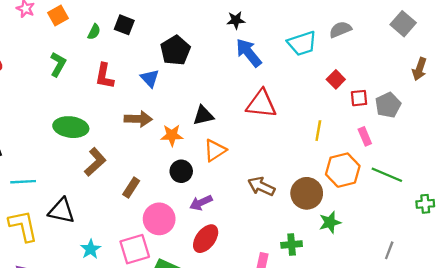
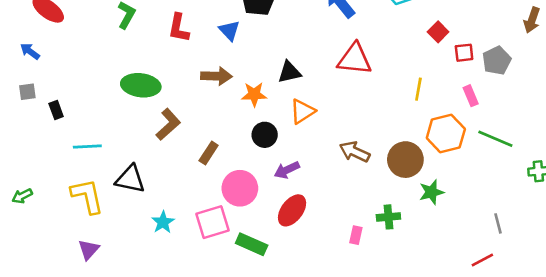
gray line: (389, 250) -> (498, 223), turned -36

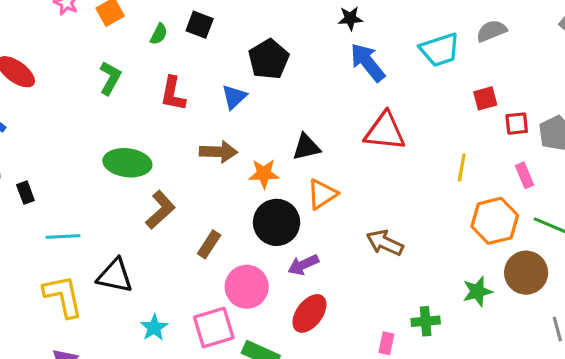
blue triangle: (229, 30) -> (234, 97), turned 30
red square: (438, 32) -> (485, 98), turned 30
black circle: (265, 135) -> (277, 222), size x1.5
brown circle: (405, 160) -> (526, 273), moved

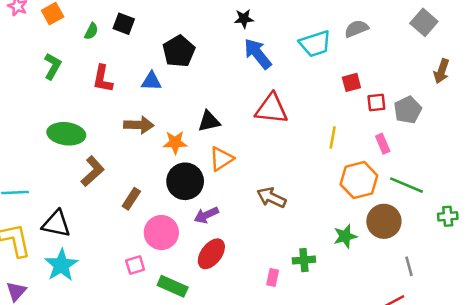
blue triangle: (234, 97) -> (151, 81), turned 45
cyan star: (154, 328) -> (61, 265), moved, size x1.5
pink square: (214, 328) -> (135, 265), size x0.6

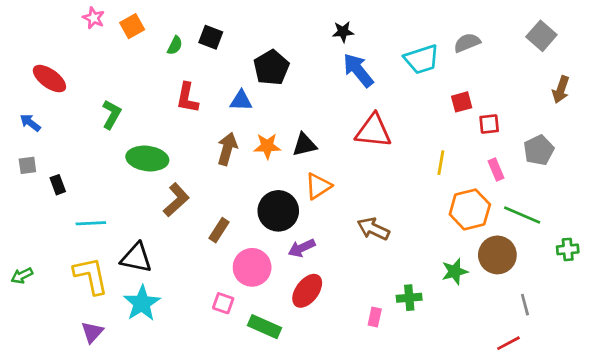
green L-shape: (53, 66) -> (111, 114), moved
gray pentagon: (408, 110) -> (539, 150), moved
brown arrow: (139, 125) -> (227, 149), turned -76
orange star: (175, 142) -> (267, 146), moved
pink square: (135, 265) -> (223, 303), turned 36

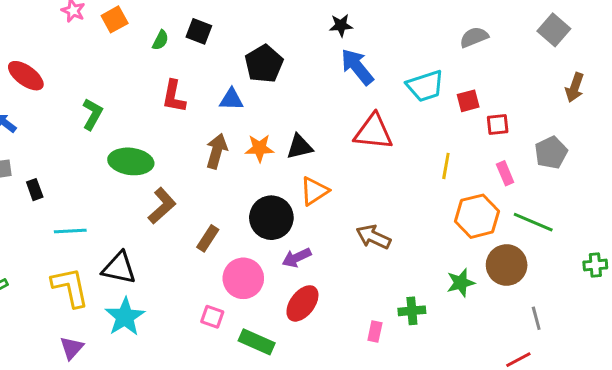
cyan trapezoid: (422, 59) -> (425, 86), moved
green cross: (568, 249) -> (595, 265), moved

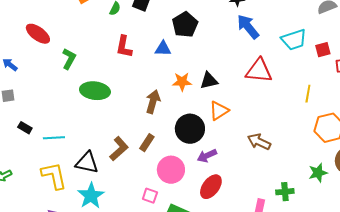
red ellipse: (26, 76) -> (38, 34), moved
brown arrow: (217, 151) -> (153, 102), moved
black rectangle: (35, 190) -> (25, 128), moved, turned -40
brown L-shape: (162, 206) -> (119, 149), moved

